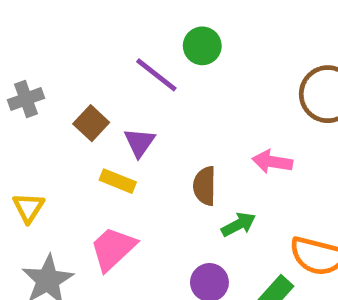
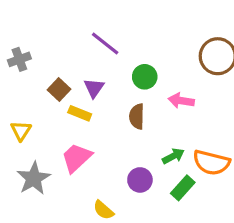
green circle: (202, 46) -> (145, 77), moved
brown square: (91, 123) -> (59, 90), moved
green arrow: (238, 224) -> (173, 156), moved

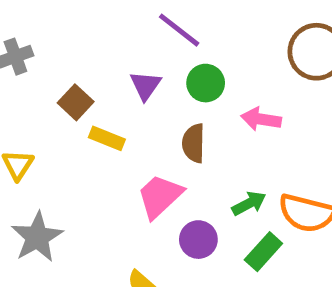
purple line: (105, 43) -> (179, 30), moved
purple triangle: (94, 88) -> (145, 85), moved
pink trapezoid: (76, 158) -> (160, 196), moved

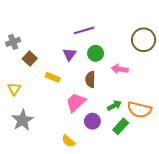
purple line: (179, 30) -> (84, 30), turned -54
brown square: (76, 102) -> (30, 59), moved

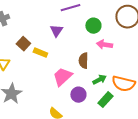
green circle: (96, 53) -> (93, 26), moved
brown square: (30, 59) -> (23, 44), moved
brown semicircle: (90, 79) -> (83, 61), moved

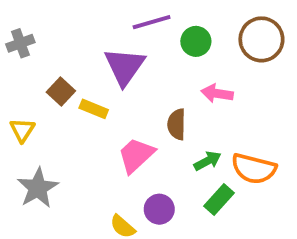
green circle: (93, 26) -> (196, 41), moved
purple triangle: (56, 31) -> (125, 66), size x1.6
purple circle: (78, 95) -> (159, 209), moved

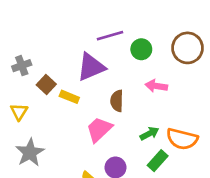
gray cross: (20, 43) -> (22, 66), moved
purple triangle: (125, 66) -> (91, 67), turned 32
brown semicircle: (177, 124) -> (117, 101), moved

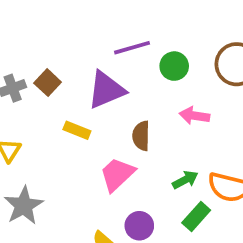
brown square: (46, 85) -> (48, 83), moved

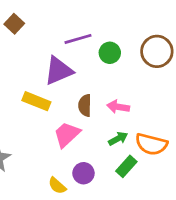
brown square: (48, 83) -> (14, 24), moved
pink arrow: (194, 116) -> (118, 107), moved
yellow rectangle: (77, 130) -> (36, 101), size x1.4

